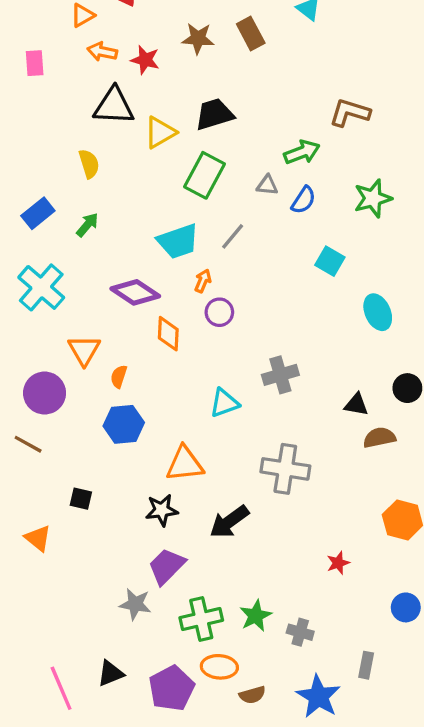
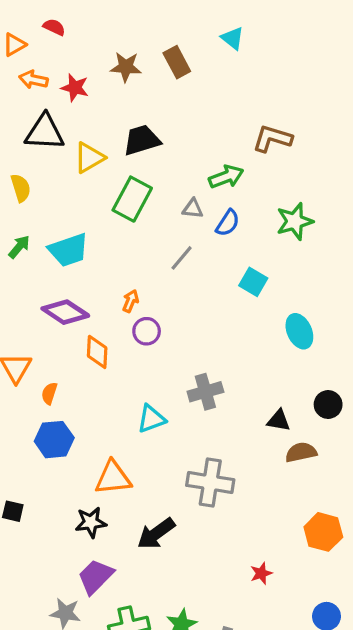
gray line: (233, 236) -> (182, 258), moved
cyan trapezoid: (178, 241) -> (68, 250), moved

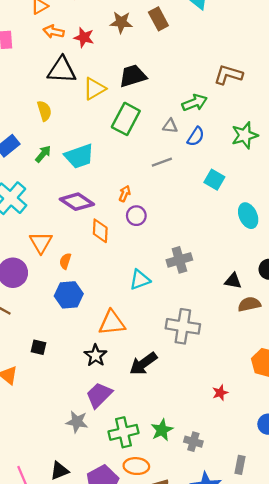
gray line: (182, 258) -> (162, 162), turned 30
black star: (91, 522) -> (96, 355), turned -30

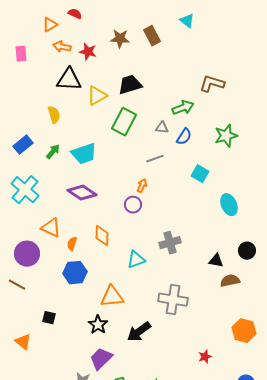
orange arrow: (125, 194) -> (142, 186), moved
orange diamond: (100, 231) -> (102, 236), moved
orange triangle: (41, 242) -> (51, 228), turned -35

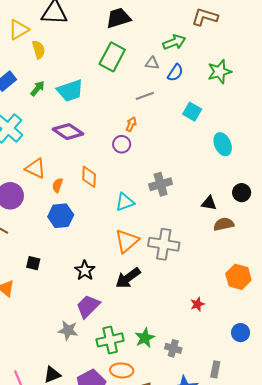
yellow triangle: (97, 96) -> (19, 30), moved
orange triangle: (112, 297) -> (127, 241), moved, turned -35

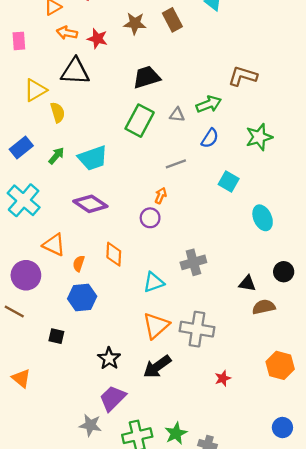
gray triangle: (152, 63) -> (177, 115), moved
black square: (33, 263) -> (56, 336), moved
red star: (197, 304) -> (223, 378), moved

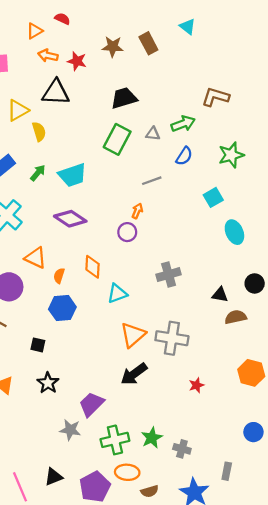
cyan square: (229, 182) -> (213, 197), moved, turned 30
cyan triangle: (154, 282) -> (117, 294), moved
black star: (109, 358) -> (48, 383), moved

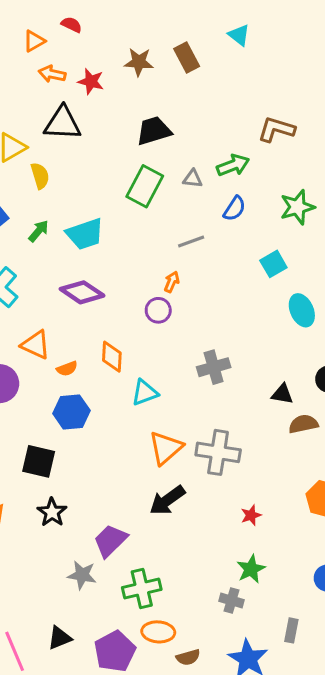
orange semicircle: (59, 276) -> (67, 369), turned -128
black square: (38, 345) -> (39, 461), size x1.6
green star: (152, 438) -> (251, 569), moved

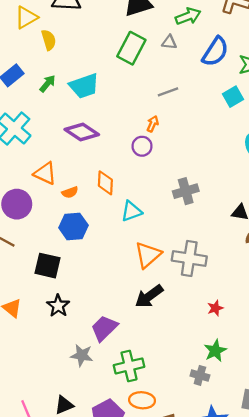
green arrow: (233, 165) -> (188, 16), moved
blue semicircle: (235, 209) -> (215, 52), moved, size x1.5
cyan square: (273, 264) -> (233, 97), moved

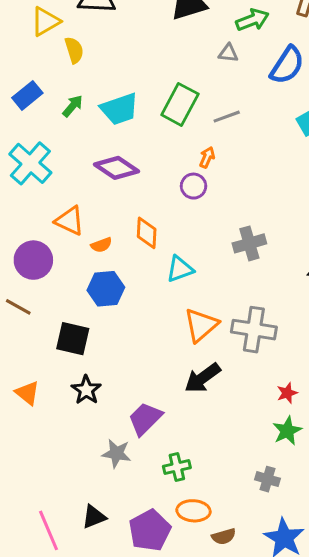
green rectangle: (131, 48) -> (180, 104), moved
green star: (215, 351) -> (287, 431), moved
green cross: (129, 366) -> (177, 467), size x0.7

